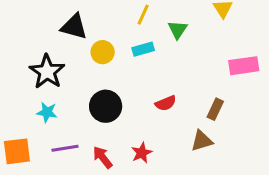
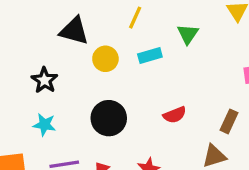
yellow line: (143, 15) -> (135, 18), moved
black star: (47, 72) -> (44, 80), size x0.7

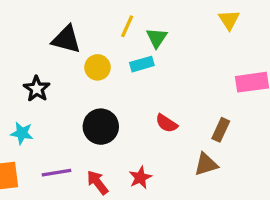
green triangle: (188, 34) -> (157, 38), moved
red semicircle: (175, 115) -> (167, 123), turned 55
cyan star: (44, 125) -> (22, 133), moved

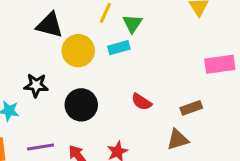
yellow circle: (98, 67) -> (78, 51), size x1.4
black star: (37, 89) -> (36, 85), moved, turned -30
brown rectangle: (221, 130) -> (191, 108), turned 45

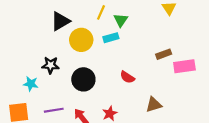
black triangle: (50, 25) -> (60, 21), turned -45
pink rectangle: (220, 64) -> (184, 66), moved
brown rectangle: (191, 108) -> (164, 54), moved

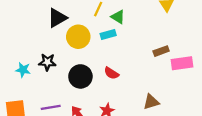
green triangle: (121, 20) -> (118, 17), turned -32
red semicircle: (127, 77) -> (111, 73), moved
cyan star: (31, 84) -> (23, 70), moved

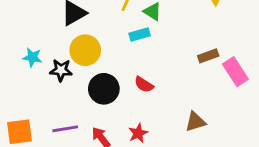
yellow circle: (78, 37) -> (85, 50), moved
pink rectangle: (182, 63) -> (235, 72), turned 65
cyan star: (23, 70) -> (32, 57), moved

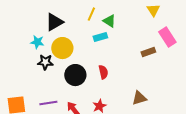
cyan star: (32, 57) -> (37, 42), moved
pink rectangle: (235, 72) -> (167, 37), moved
red semicircle: (144, 85) -> (103, 72), turned -136

